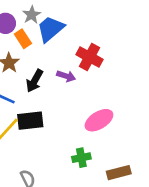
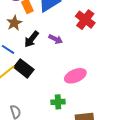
red cross: (89, 57) -> (85, 20), moved
black rectangle: (30, 121) -> (24, 68), turned 36

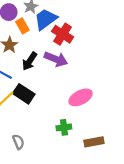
red cross: (85, 20) -> (63, 34), moved
purple arrow: (56, 39) -> (56, 59), size x1.5

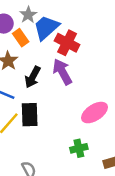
purple arrow: (56, 59) -> (62, 72), turned -135
black rectangle: (24, 94) -> (30, 115), turned 60

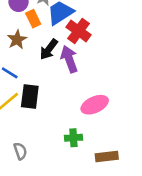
black arrow: (33, 77) -> (49, 49), moved

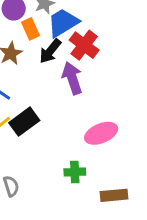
black arrow: (49, 49) -> (50, 51), moved
black rectangle: (30, 96) -> (24, 122), turned 45

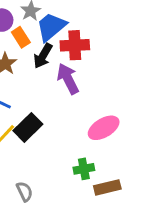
red cross: (84, 45) -> (75, 45), turned -32
brown rectangle: (114, 195) -> (107, 187), moved

